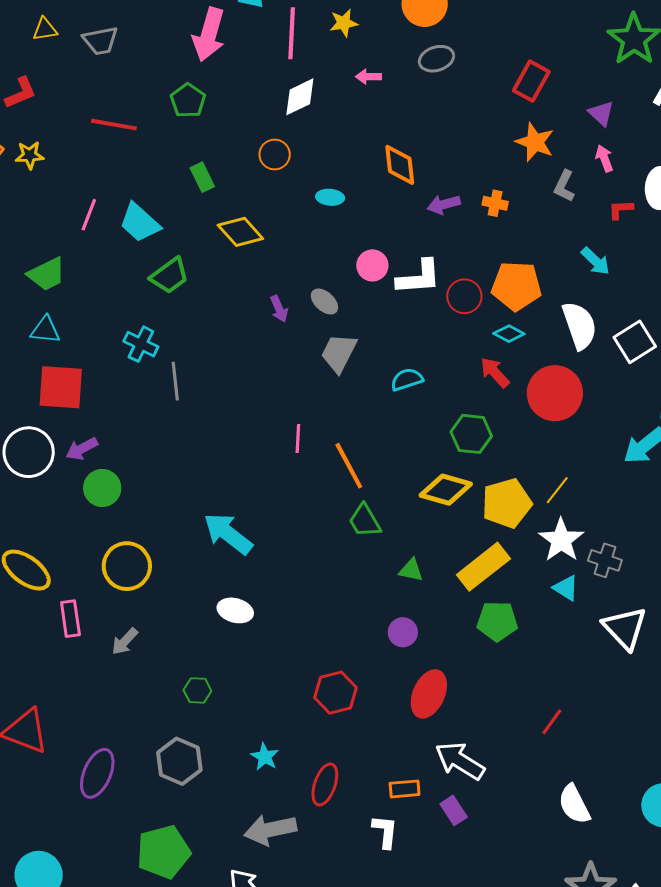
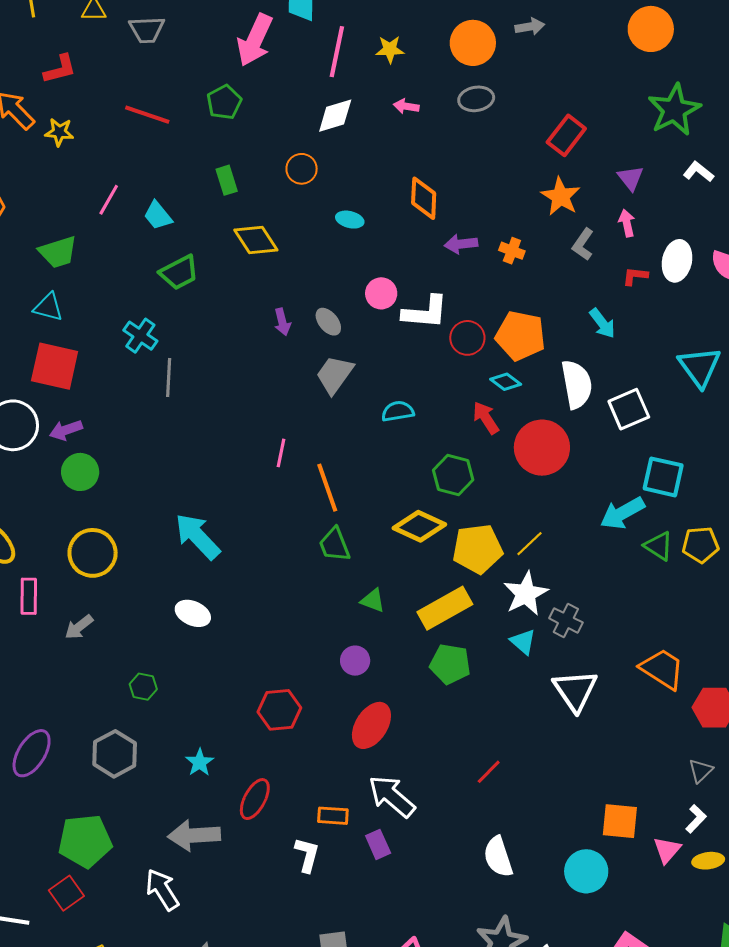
cyan trapezoid: (140, 223) -> (158, 216), size x0.7

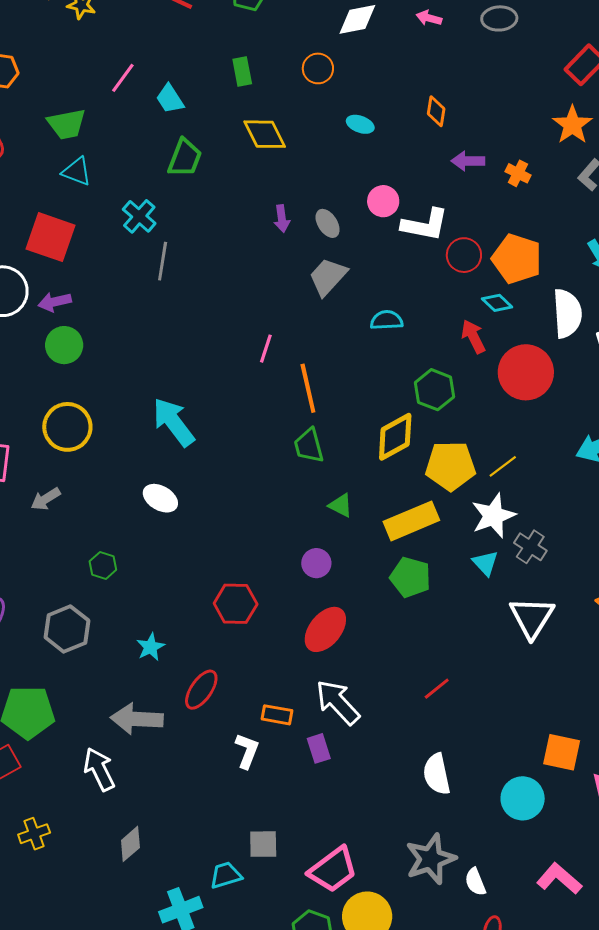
orange diamond: (424, 198) -> (436, 111), size x0.7
green trapezoid: (179, 272) -> (185, 158), turned -48
cyan triangle: (48, 307) -> (77, 171), moved
yellow diamond: (419, 526) -> (395, 437), turned -60

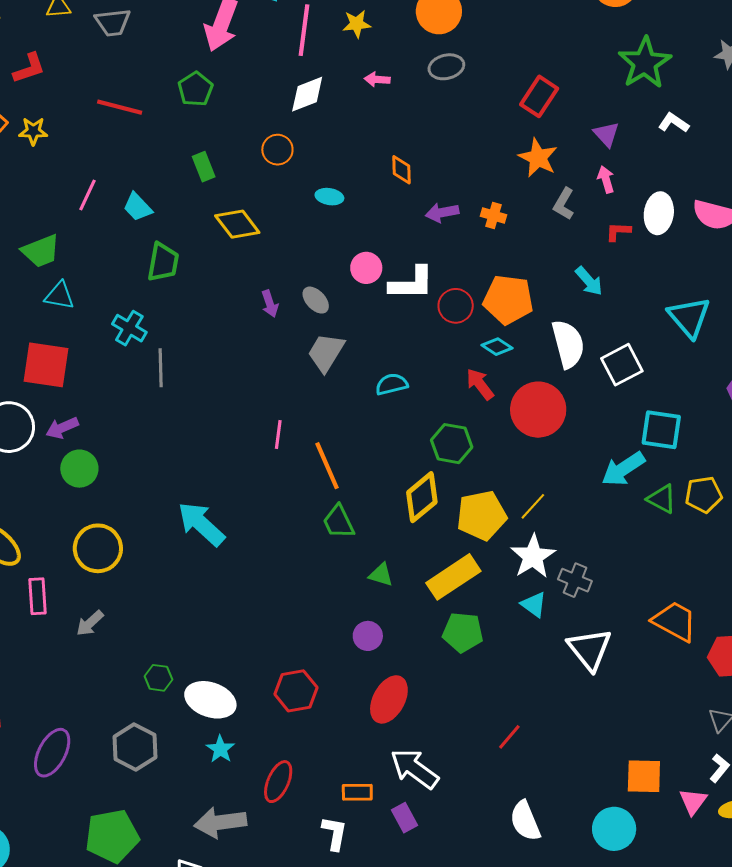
white ellipse: (160, 498) -> (210, 700), moved, size x1.4

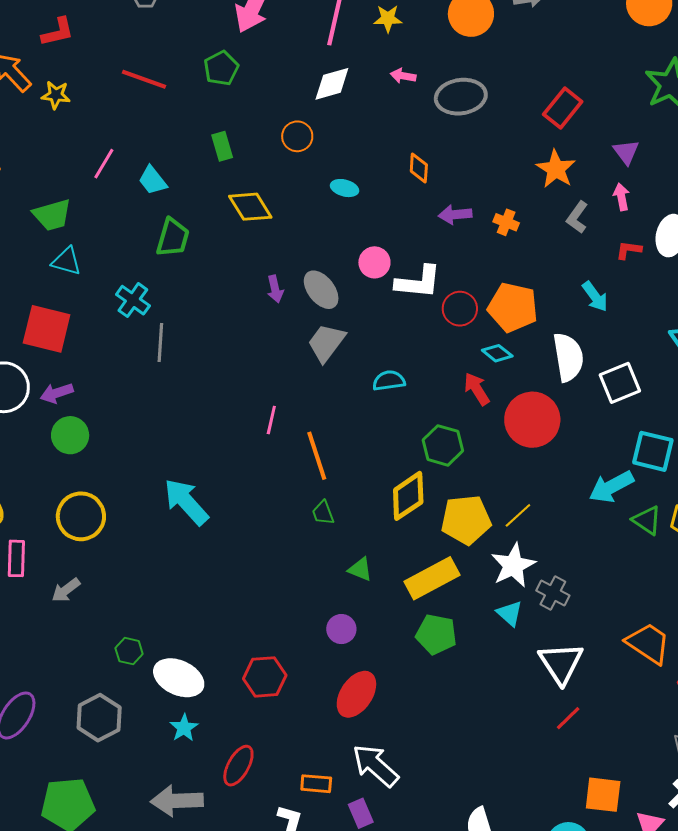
gray ellipse: (446, 67) -> (461, 97), moved, size x1.4
gray ellipse: (316, 300) -> (321, 290), size x1.4
green trapezoid: (339, 522) -> (323, 513), size x0.7
red line: (509, 737) -> (568, 718), moved

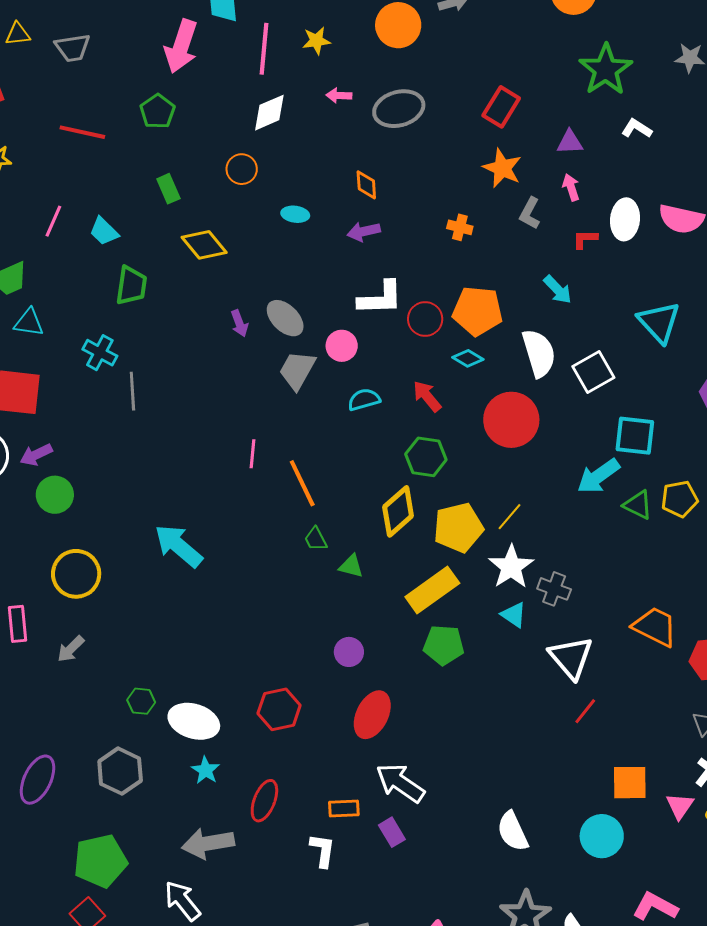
purple triangle: (626, 152) -> (570, 142), turned -48
purple arrow: (455, 215) -> (364, 231), moved
pink circle: (374, 262) -> (342, 346), moved
red arrow: (477, 389) -> (427, 396), moved
green triangle: (360, 569) -> (351, 566), moved

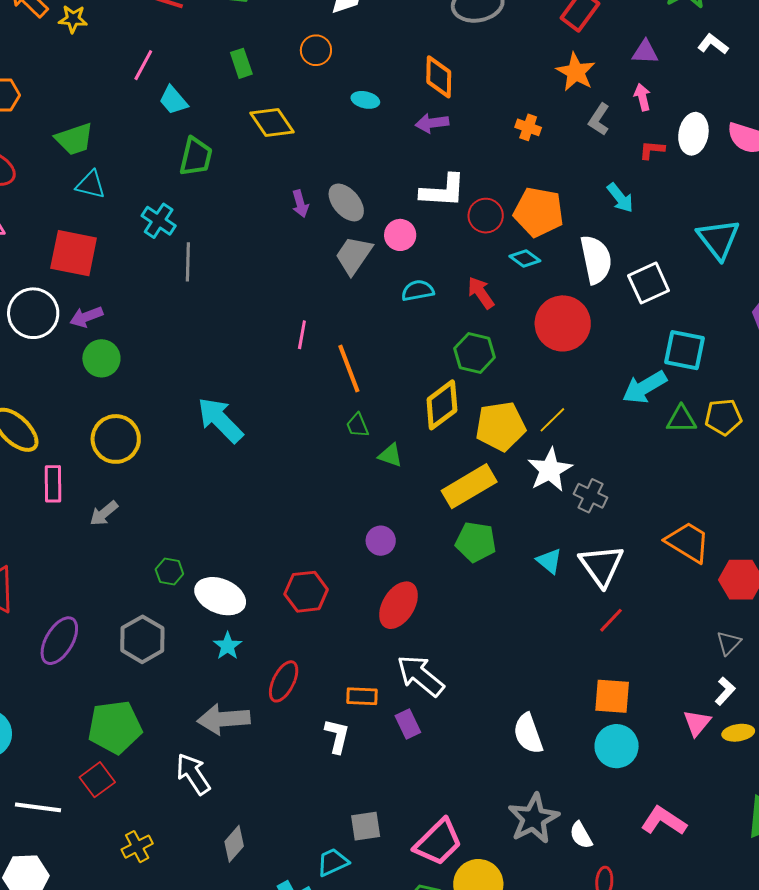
orange diamond: (366, 185) -> (439, 77), size x1.4
pink line: (53, 221) -> (143, 65), moved
green triangle: (638, 505) -> (681, 419), turned -32
cyan triangle: (514, 615) -> (549, 561), moved
orange square: (630, 783) -> (612, 696), moved

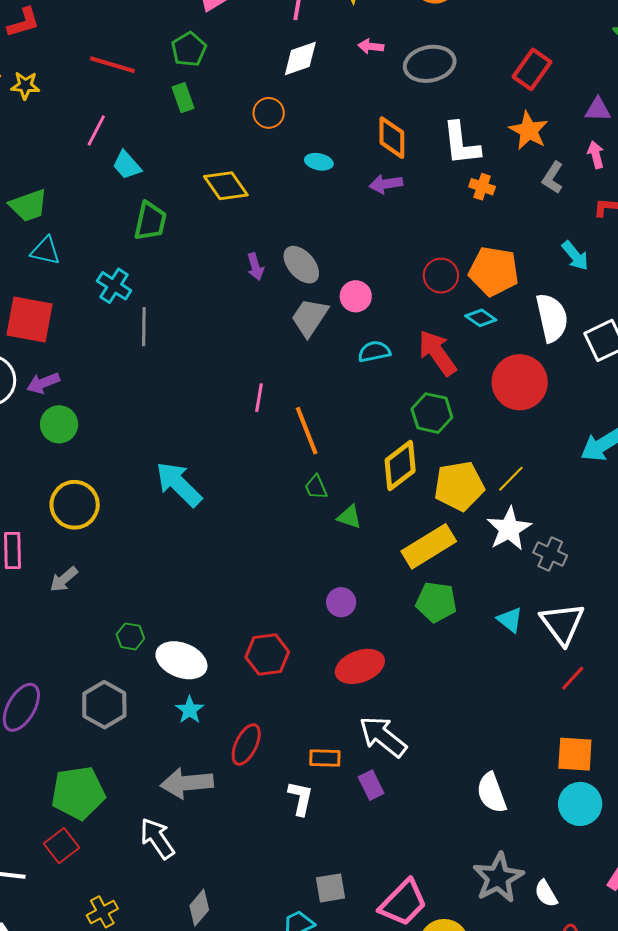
green rectangle: (241, 63) -> (183, 98), moved
white L-shape: (443, 191) -> (461, 144), moved, turned 81
red arrow: (481, 293) -> (437, 353), size x1.4
red ellipse: (398, 605) -> (360, 666), turned 39

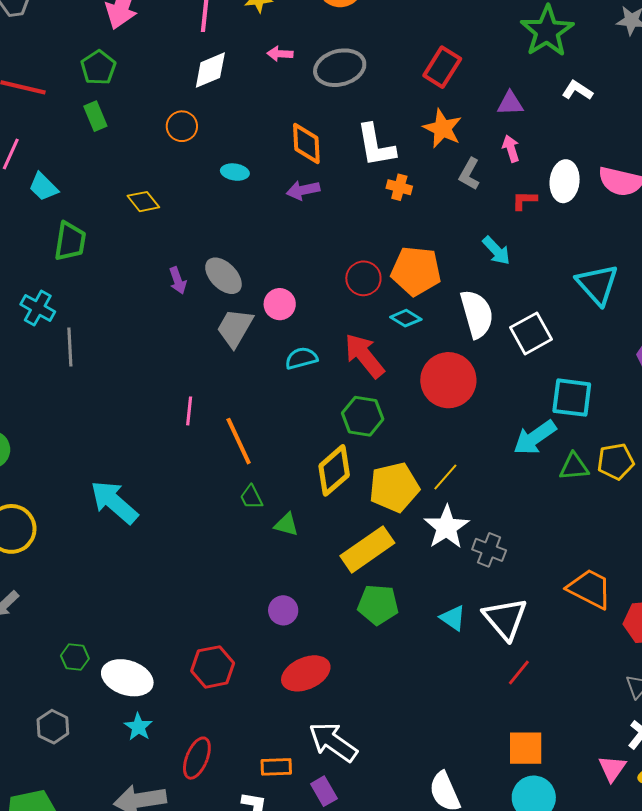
yellow diamond: (226, 186) -> (143, 202), size x0.7
gray hexagon: (104, 705) -> (53, 727), size x0.7

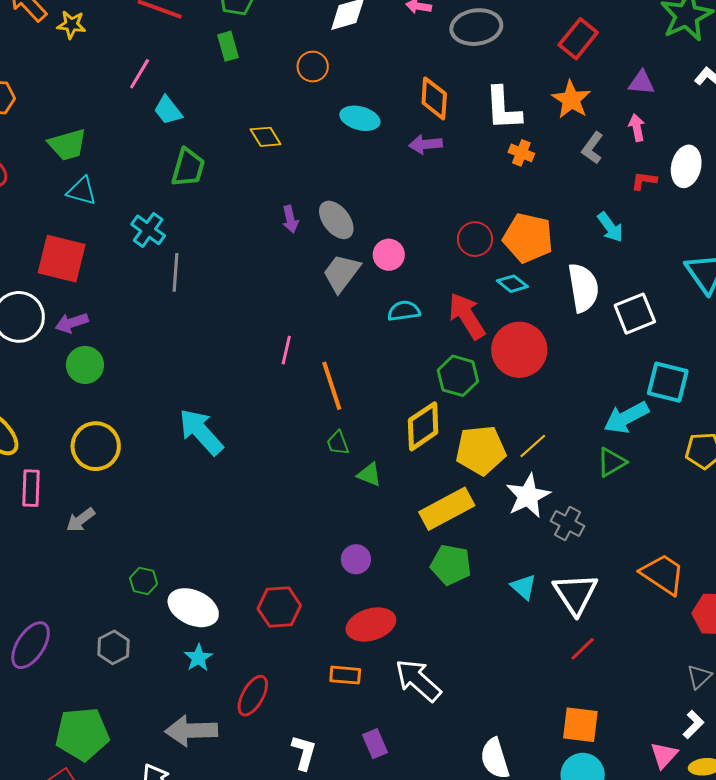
cyan ellipse: (235, 172) -> (360, 118), size x1.4
red circle: (448, 380) -> (519, 350), moved
green triangle: (574, 467) -> (612, 462), moved, turned -32
white arrow: (333, 742) -> (418, 680), moved
orange rectangle: (276, 767) -> (345, 675), moved

